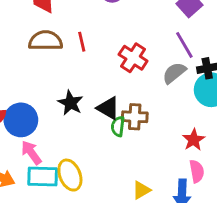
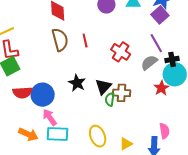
brown semicircle: (46, 41) -> (60, 40), turned 75
black triangle: (108, 108) -> (103, 87), turned 42
red star: (194, 140) -> (161, 88), moved
yellow ellipse: (70, 175) -> (98, 136), moved

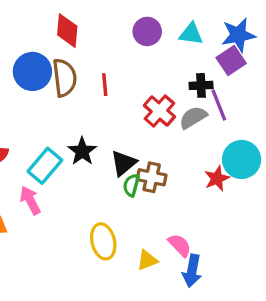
black cross: (172, 59) -> (201, 85), moved
gray semicircle: (149, 63) -> (193, 117), moved
blue circle: (43, 95) -> (32, 71), moved
pink semicircle: (164, 131) -> (180, 245), moved, turned -42
cyan rectangle: (57, 134) -> (45, 166), moved, turned -60

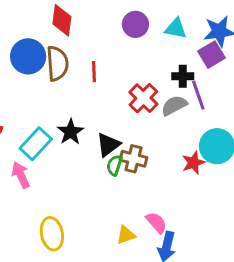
yellow ellipse: (103, 241) -> (52, 234), moved

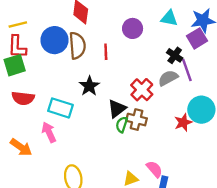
purple circle: (135, 24) -> (133, 28), moved
black cross: (183, 76) -> (175, 55), turned 35
red cross: (143, 98) -> (142, 90), moved
black star: (71, 132) -> (89, 86), moved
cyan rectangle: (36, 144) -> (60, 108), turned 65

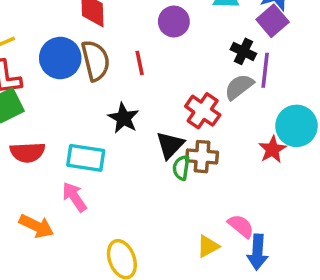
purple line: (187, 70) -> (265, 70), turned 35

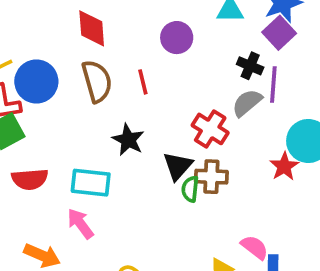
blue circle: (60, 58) -> (36, 81), moved

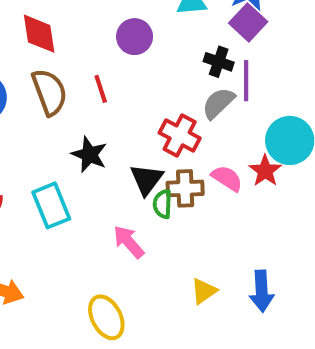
cyan rectangle: (91, 183) -> (51, 205), turned 66
pink arrow: (80, 224) -> (129, 242), moved
pink semicircle: (255, 247) -> (227, 178), moved

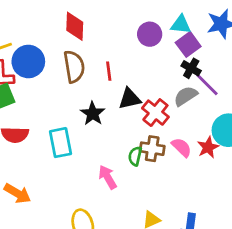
purple square: (248, 22) -> (188, 44), moved
purple circle: (135, 37) -> (150, 34), moved
purple line: (246, 81) -> (207, 84), turned -56
black triangle: (147, 179) -> (130, 99), moved, turned 30

